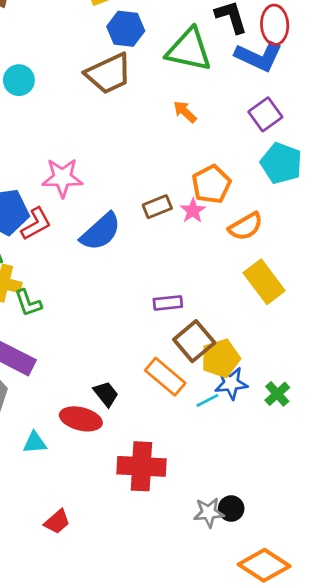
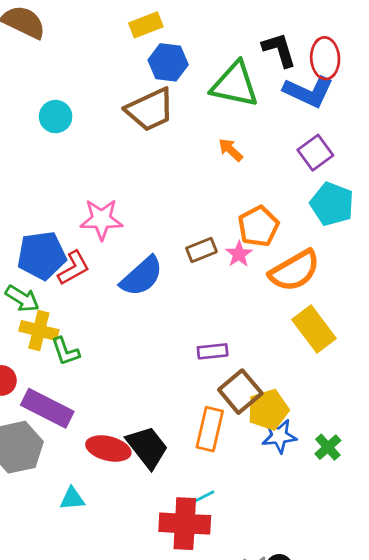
orange semicircle: (246, 226) -> (295, 271), size x1.4
orange rectangle: (165, 377) -> (210, 429), turned 63
black trapezoid: (106, 394) -> (147, 447), size x1.6
cyan line: (207, 400) -> (203, 497), moved
red ellipse: (81, 419) -> (108, 449), moved

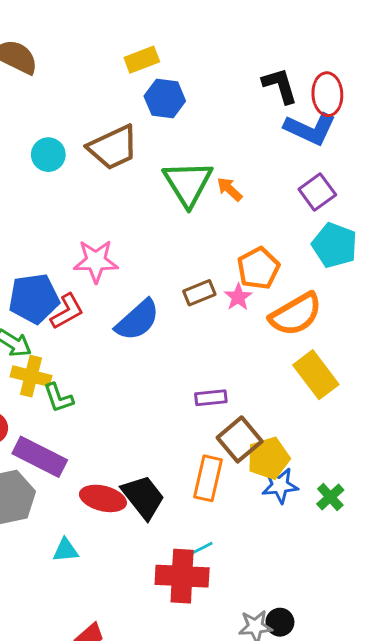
green triangle: (235, 85) -> (188, 183), moved, turned 46
brown trapezoid: (150, 110) -> (113, 147), moved

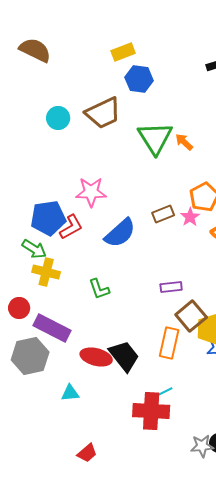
green L-shape: (58, 398) -> (99, 289), moved

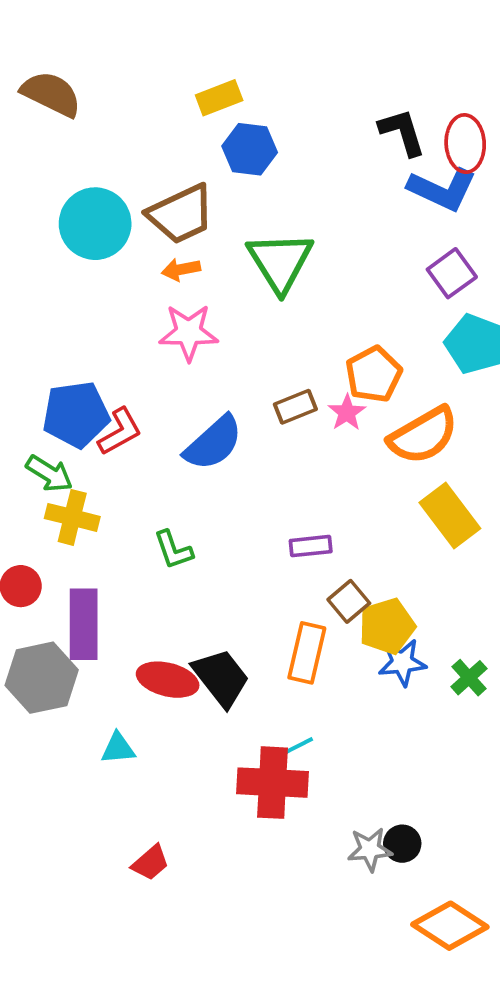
cyan circle: (58, 118) -> (95, 224), size x1.6
orange arrow: (184, 142) -> (181, 269), moved, turned -54
pink star: (91, 192) -> (189, 332), moved
brown square: (191, 316) -> (349, 601), size x0.7
purple rectangle: (52, 328) -> (84, 624), turned 63

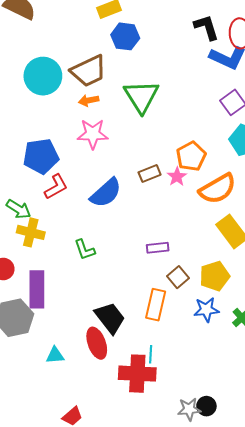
blue pentagon: (76, 414) -> (41, 156), moved
yellow pentagon: (387, 626) -> (215, 276), moved
red ellipse: (168, 680) -> (97, 343), moved, turned 56
cyan line: (297, 746) -> (151, 354), turned -60

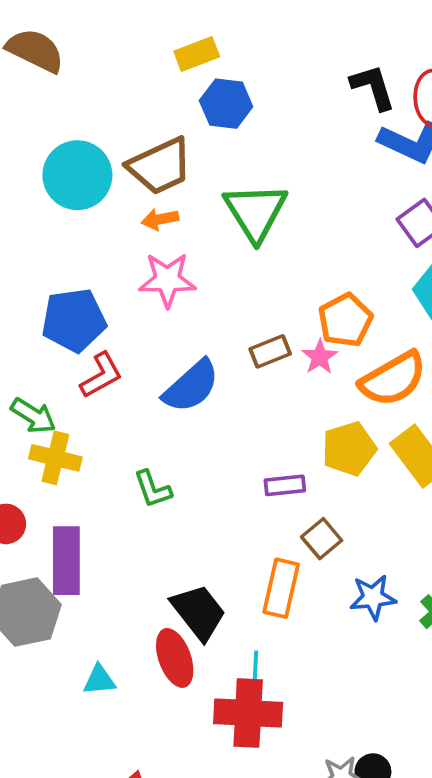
yellow pentagon: (215, 276) -> (349, 449), moved
cyan line: (151, 354) -> (255, 667), moved

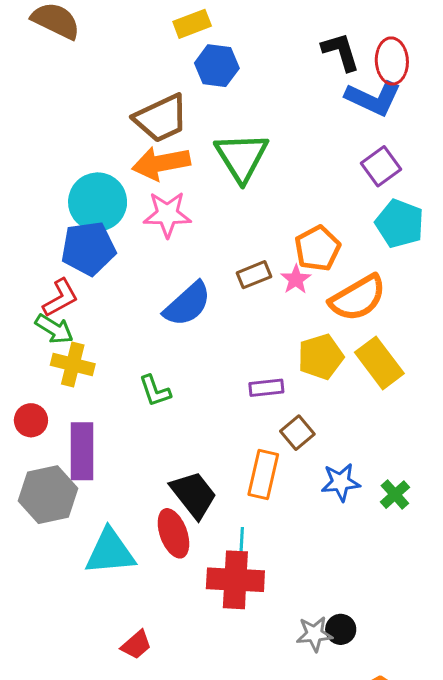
cyan circle: (77, 175) -> (98, 202), moved
orange arrow: (160, 219) -> (161, 163), size x1.8
red L-shape: (101, 375) -> (60, 298), moved
cyan triangle: (99, 680) -> (110, 552), size x1.8

